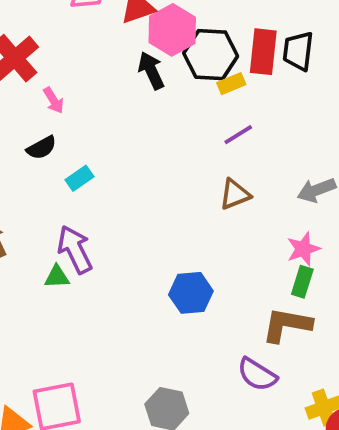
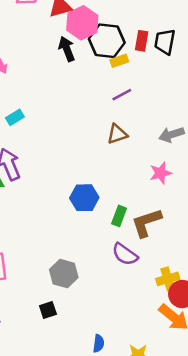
red rectangle: (263, 52) -> (142, 41), size x0.7
green rectangle: (302, 282) -> (119, 216), moved
brown L-shape: (287, 325) -> (146, 223), turned -32

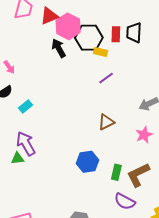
yellow rectangle: (119, 61) -> (101, 52), turned 40
brown triangle: (117, 134) -> (106, 122), moved

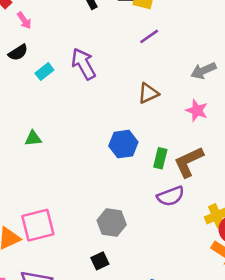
pink star: (144, 135) -> (197, 110), turned -30
purple arrow: (26, 144) -> (84, 64), moved
purple semicircle: (125, 201) -> (171, 196), turned -50

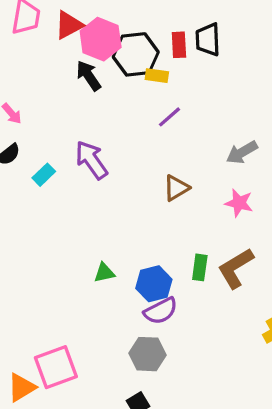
green triangle: (33, 138) -> (104, 273), moved
blue hexagon: (123, 144) -> (154, 284), moved
purple semicircle: (171, 196) -> (161, 311), moved

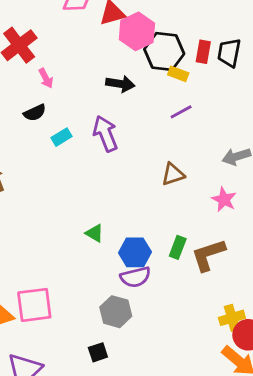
black arrow: (89, 76) -> (120, 84), moved, turned 120
green triangle: (104, 273) -> (94, 233), turned 30

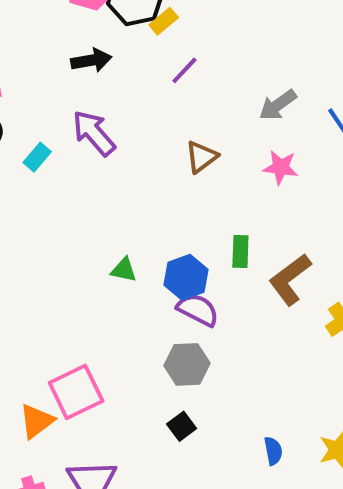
yellow rectangle: (178, 74) -> (164, 21), turned -42
brown L-shape: (208, 255) -> (290, 279), moved
purple semicircle: (135, 277) -> (198, 310), turned -120

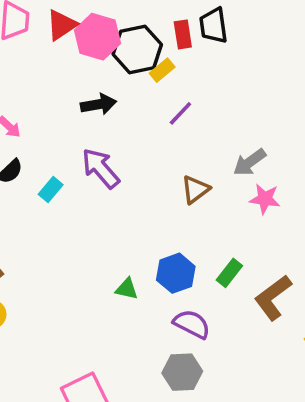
gray arrow: (278, 105) -> (250, 162), moved
green rectangle: (240, 252) -> (229, 273), turned 36
blue hexagon: (186, 277) -> (176, 273), moved

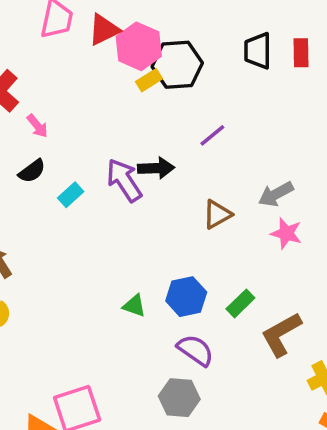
red rectangle: (183, 34) -> (301, 53), moved
yellow rectangle: (162, 70) -> (149, 80), moved
black arrow: (98, 104) -> (156, 168), moved

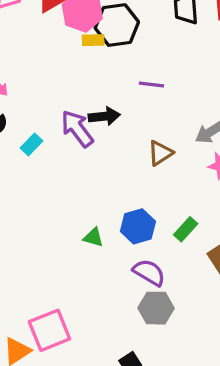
yellow rectangle: (149, 80) -> (93, 40), turned 35
purple line: (212, 135) -> (151, 85), turned 50
gray hexagon: (179, 398) -> (156, 308), moved

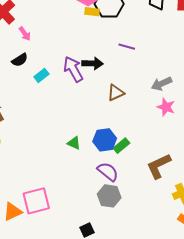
brown triangle: (160, 153) -> (116, 93), moved
green rectangle: (186, 229) -> (121, 146), moved

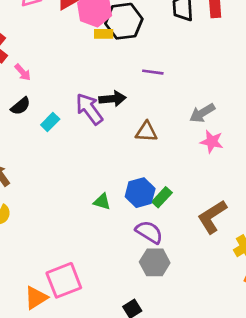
brown triangle: (116, 93) -> (146, 132), turned 36

